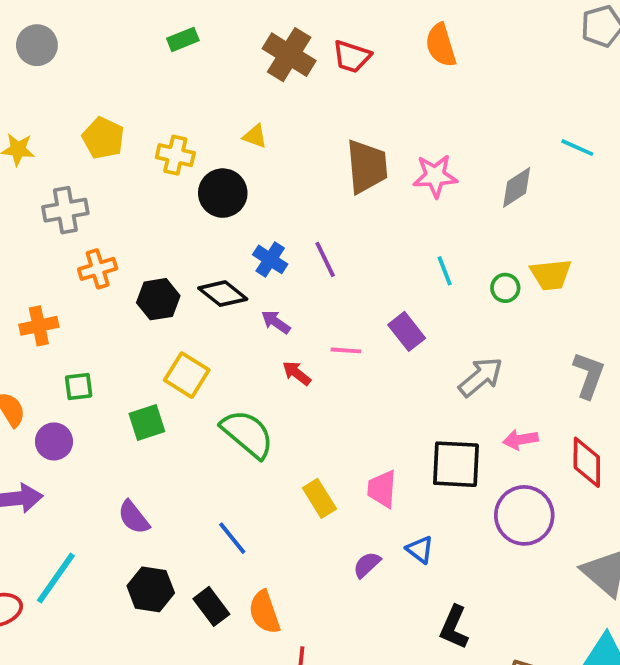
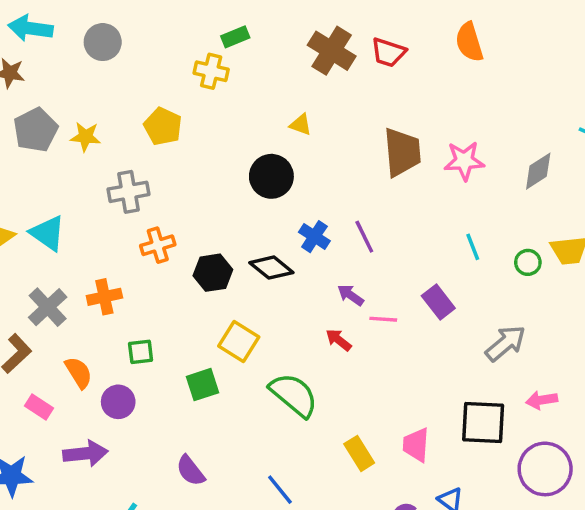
yellow cross: (175, 155) -> (211, 71), moved
purple arrow: (276, 322) -> (351, 295), moved

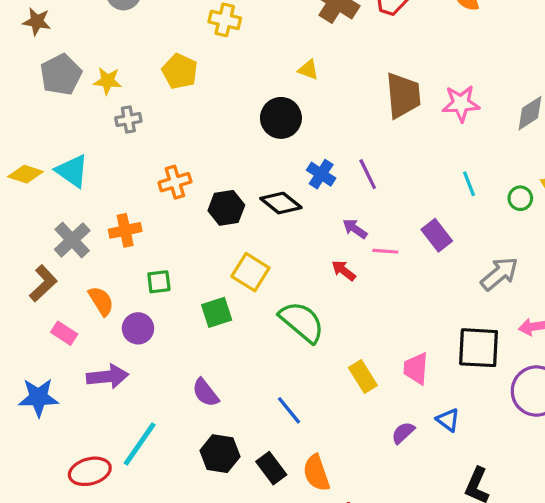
gray cross: (129, 192) -> (128, 120), moved, size x0.7

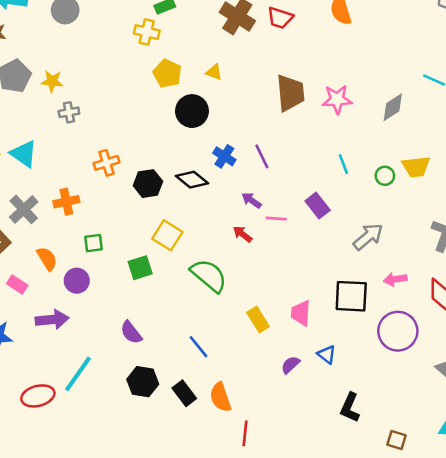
yellow pentagon: (180, 71) -> (167, 73), moved

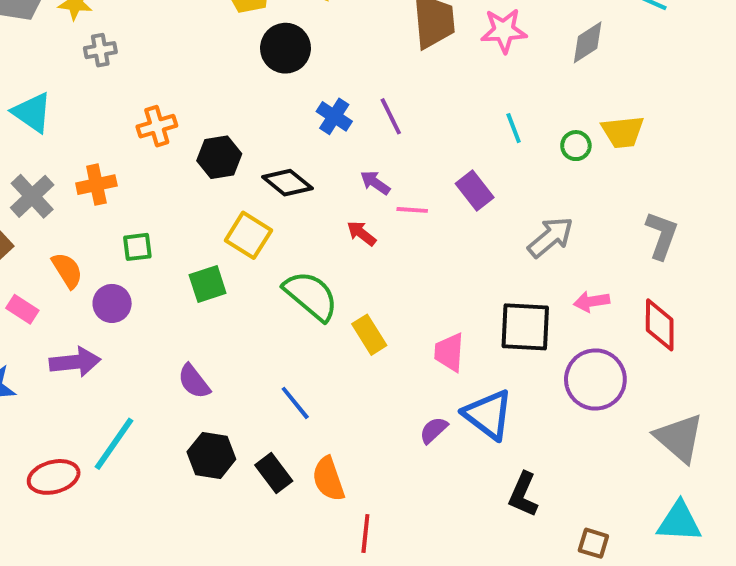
black diamond: (192, 180) -> (287, 183), moved
yellow rectangle: (258, 320) -> (369, 335), moved
blue triangle: (327, 354) -> (488, 415), size x1.8

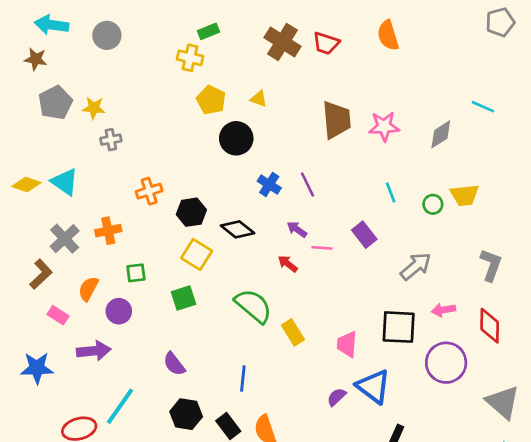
yellow square: (248, 235) -> (197, 254), moved
orange semicircle: (67, 270) -> (88, 289), turned -120
blue line: (295, 403) -> (243, 378), turned 45

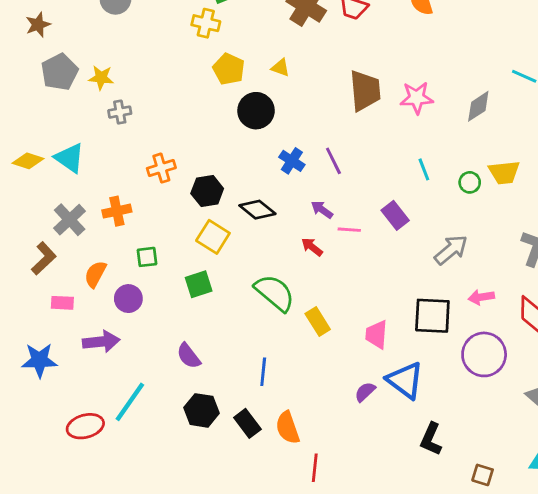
brown star: (36, 59) -> (38, 25), turned -30
pink rectangle: (58, 315) -> (62, 303), turned -30

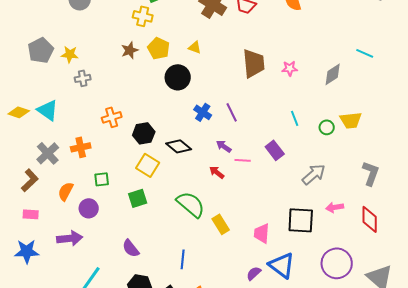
brown star: (38, 25) -> (130, 50), moved
pink star: (417, 98) -> (290, 68), size x0.7
pink rectangle: (62, 303) -> (31, 214), moved
purple circle: (484, 354) -> (337, 263), moved

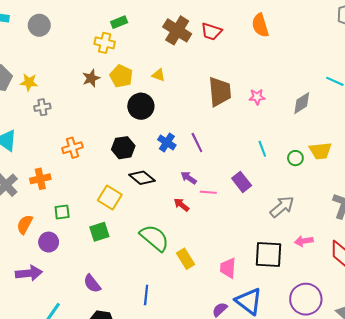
black hexagon: (144, 133) -> (123, 148), moved

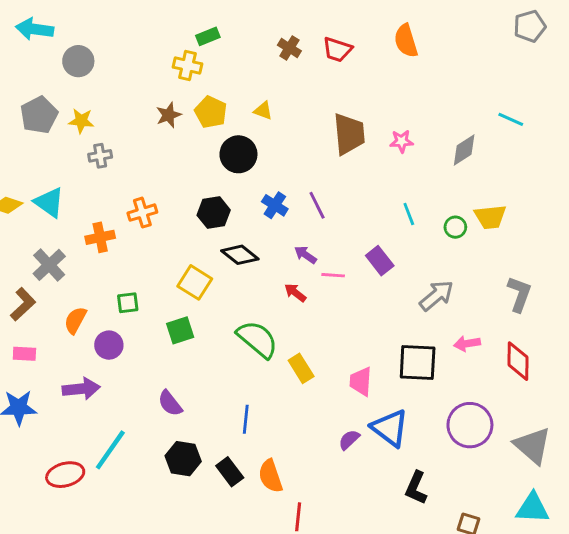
gray circle: (39, 25) -> (78, 61), moved
brown cross: (177, 30) -> (289, 48), size x0.6
orange cross: (40, 179) -> (100, 237), moved

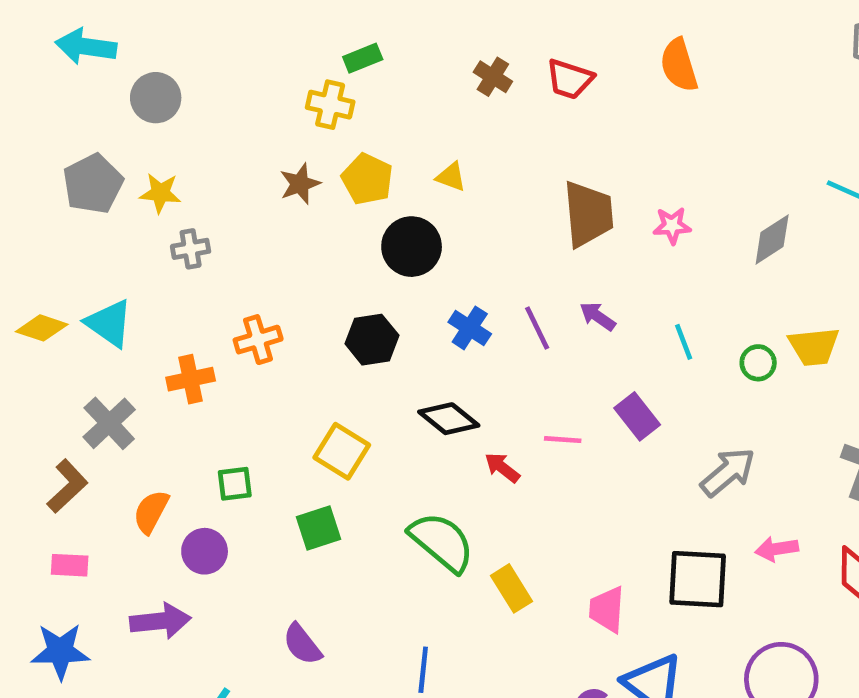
black diamond: (240, 255) -> (449, 419), moved
purple arrow: (305, 255) -> (598, 316), moved

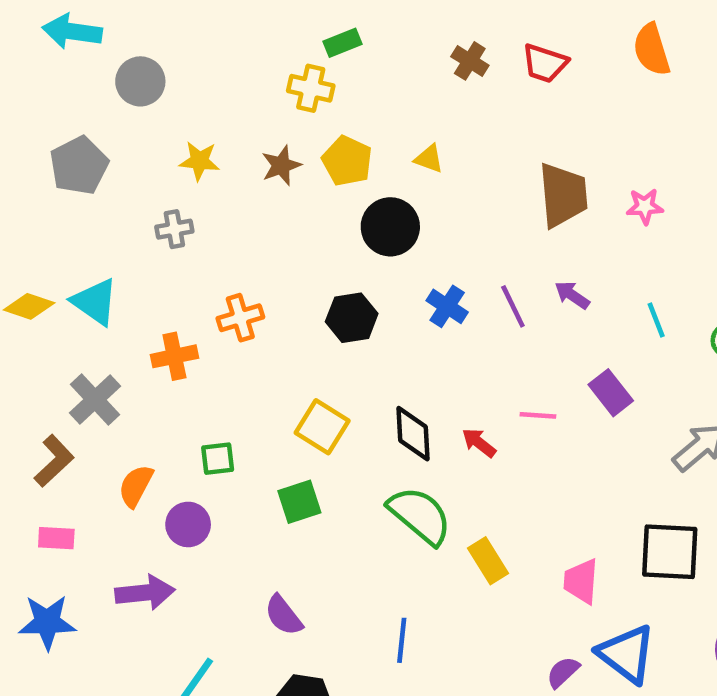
yellow star: (160, 193) -> (199, 161), moved
black diamond: (449, 419) -> (413, 434), moved, turned 48

